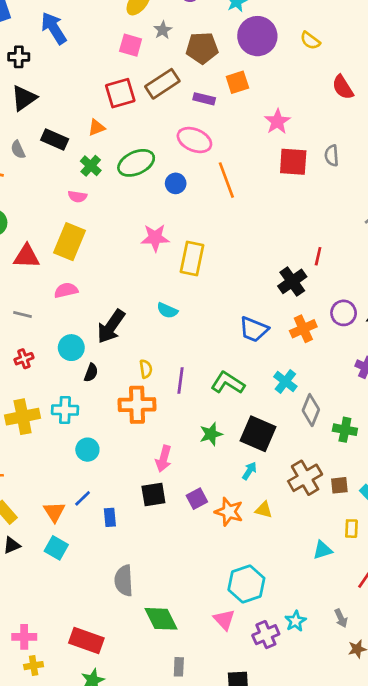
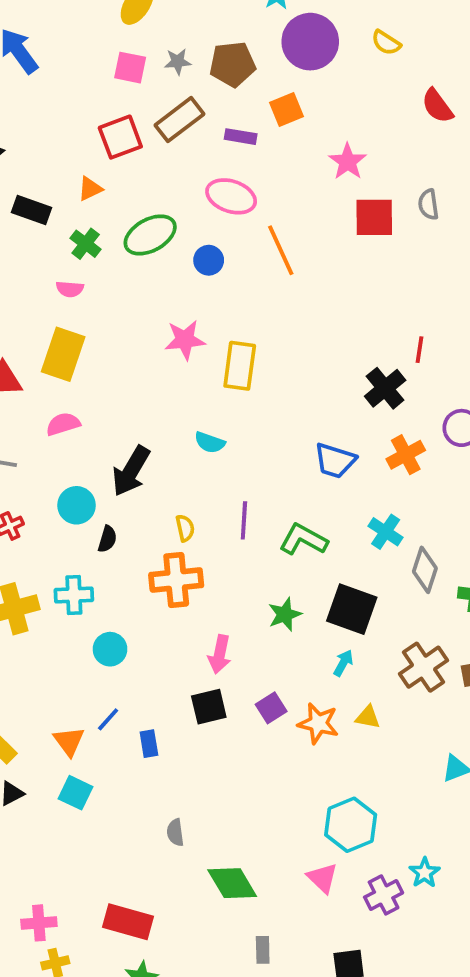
gray star: (163, 30) -> (178, 62), moved, turned 30
purple line: (180, 380) -> (244, 520), moved
gray semicircle: (124, 581) -> (175, 832), size x0.6

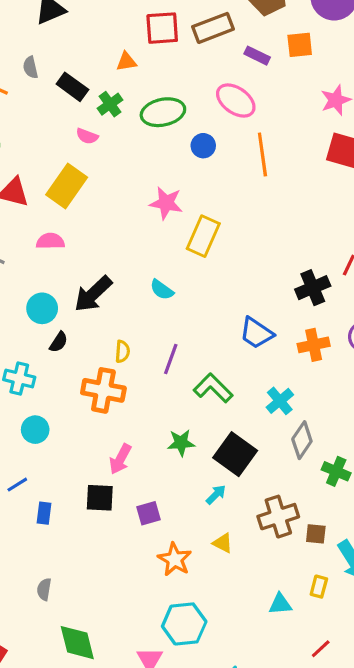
black rectangle: (31, 210) -> (72, 87), moved
orange star: (318, 723) -> (175, 559), moved

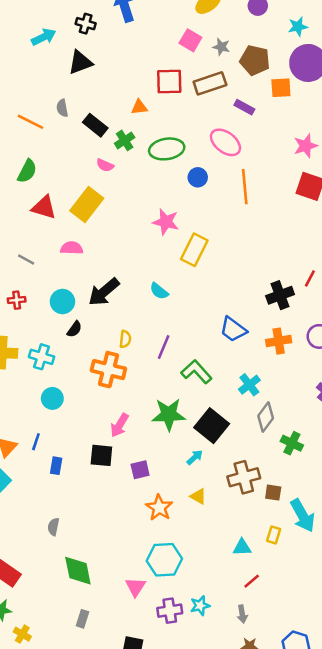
orange square: (300, 45) -> (281, 88), moved
green star: (181, 443) -> (169, 414), size x1.5
blue line: (17, 485) -> (36, 442), turned -42
red line: (321, 649) -> (252, 581), moved

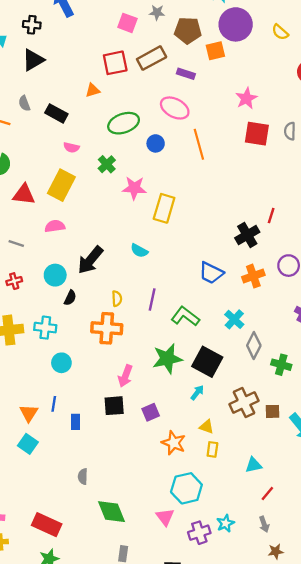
gray star: (221, 47) -> (157, 12), moved
green cross: (125, 140) -> (107, 164), moved
yellow rectangle: (274, 535) -> (212, 449), moved

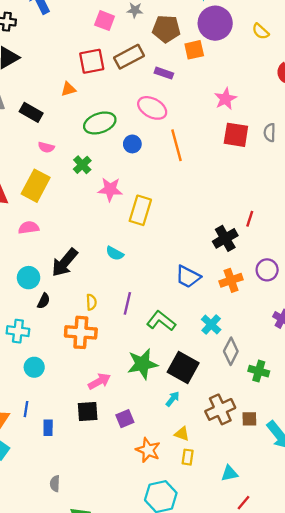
pink arrow: (125, 376) -> (99, 381), turned -140

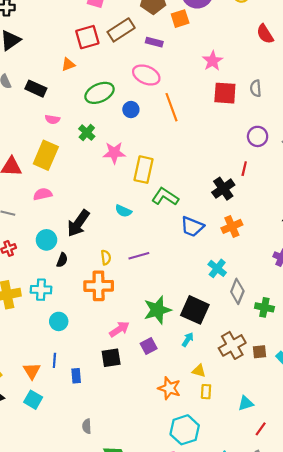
purple circle: (267, 270) -> (258, 136), moved
purple line: (127, 303) -> (139, 256), turned 66
green L-shape: (161, 321) -> (165, 197), moved
purple square: (125, 419) -> (149, 346), moved

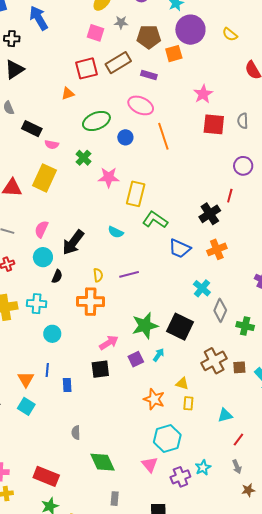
black rectangle: (36, 89) -> (32, 129), moved
pink semicircle: (43, 194) -> (41, 229), moved, turned -54
cyan arrow: (188, 340) -> (159, 355), moved

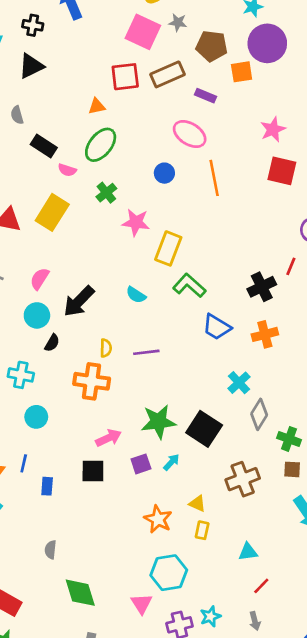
pink square: (96, 33) -> (143, 32), size x1.5
green ellipse: (96, 121) -> (101, 145), moved, turned -36
brown square: (239, 367) -> (292, 469), moved

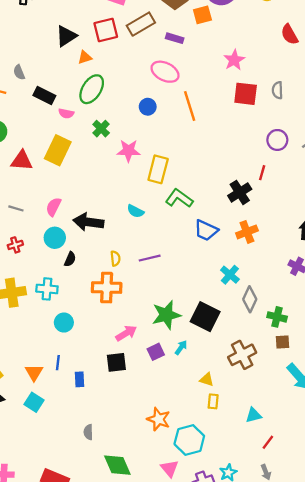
black triangle: (31, 66) -> (66, 36), moved
black arrow: (79, 301) -> (88, 222), turned 60
orange star: (158, 519) -> (159, 419), moved

